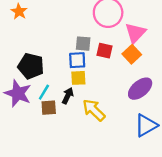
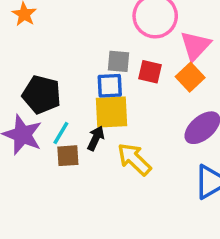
yellow square: (78, 78) -> (112, 112), size x1.5

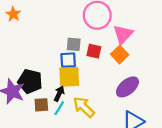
black pentagon: (42, 95) -> (30, 81), moved
cyan line: (61, 133) -> (59, 108), moved

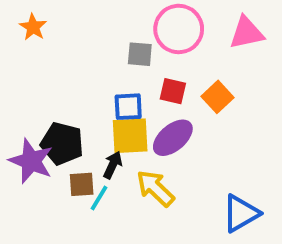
pink triangle: (123, 34) -> (247, 33), moved, turned 35
gray square: (74, 44) -> (140, 54), moved
purple ellipse: (127, 87) -> (173, 138), moved
cyan line: (59, 108) -> (99, 198), moved

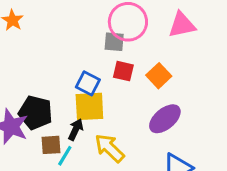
gray square: (140, 54) -> (114, 42), moved
blue square: (128, 107) -> (88, 83), turned 30
purple ellipse: (173, 138) -> (165, 119), moved

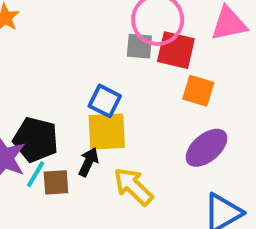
red square: (123, 71) -> (176, 50), moved, size x1.4
orange square: (159, 76) -> (198, 91), turned -30
cyan line: (65, 156) -> (36, 174), moved

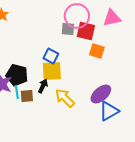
purple ellipse: (206, 148) -> (101, 94), moved
cyan line: (36, 174) -> (17, 92), turned -40

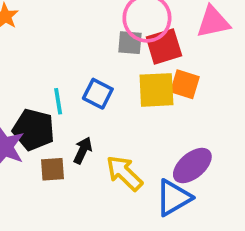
red square: (86, 31) -> (164, 46), turned -30
yellow square: (52, 71) -> (156, 90), moved
cyan line: (17, 92) -> (58, 101), moved
blue triangle: (109, 111) -> (173, 198), moved

